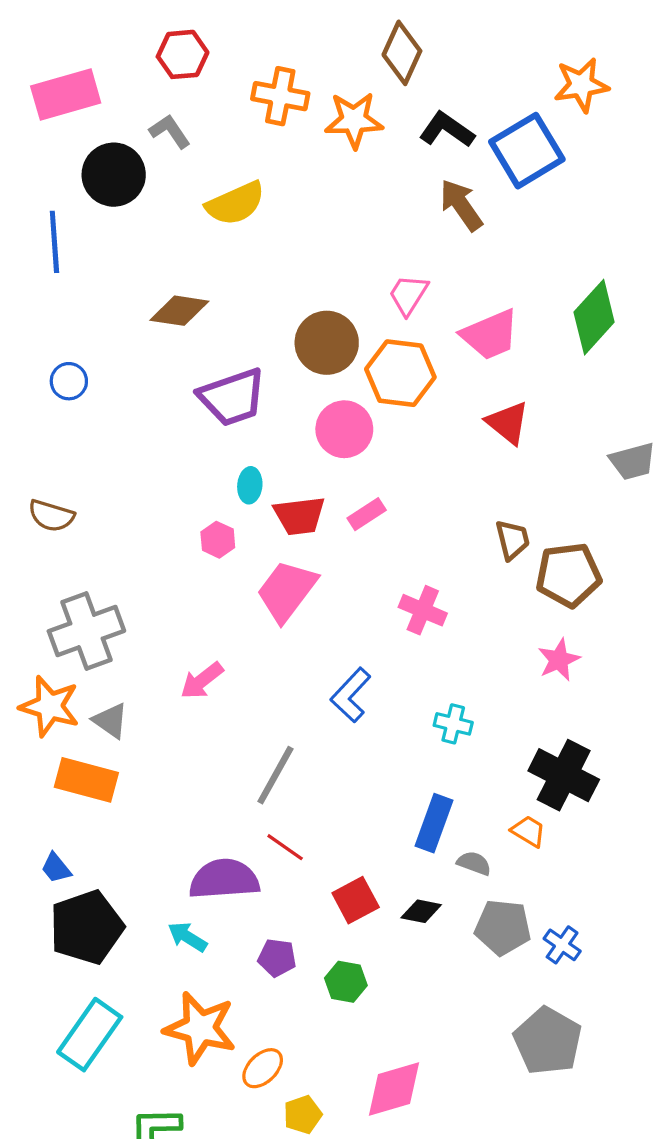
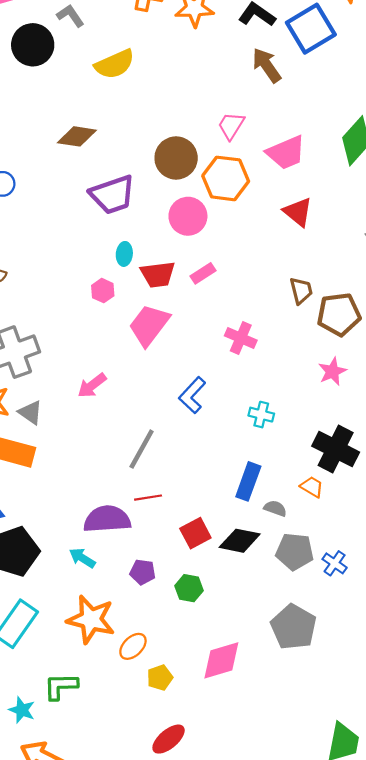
red line: (285, 847) -> (148, 498), turned -44
black diamond: (421, 911) -> (240, 541), size x1.5
gray pentagon: (548, 1041) -> (294, 627), moved

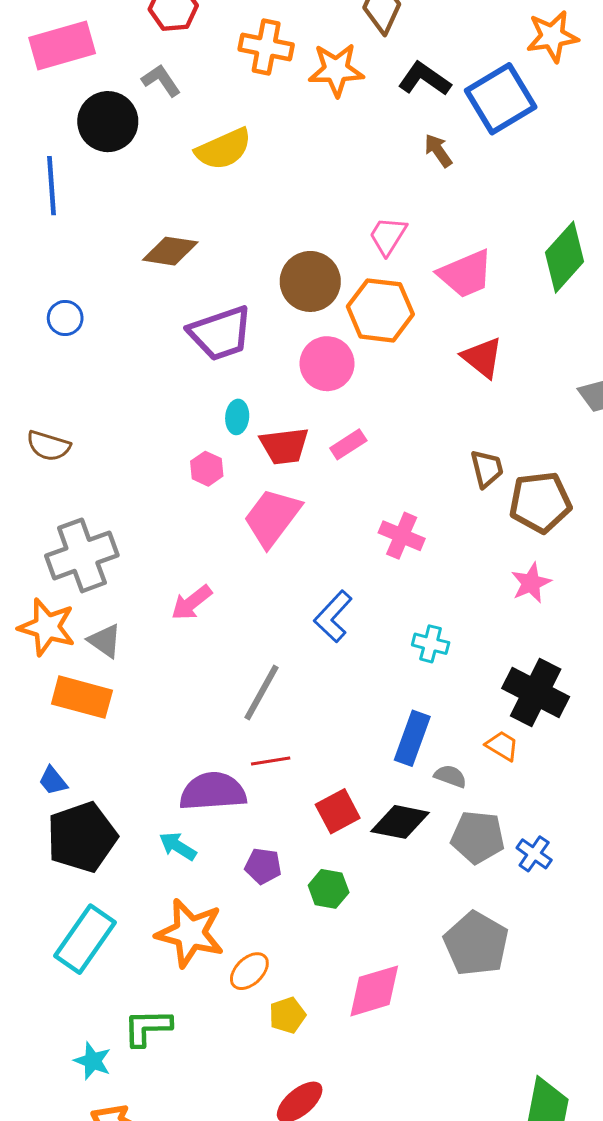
brown arrow: (267, 65) -> (438, 151), size x0.7

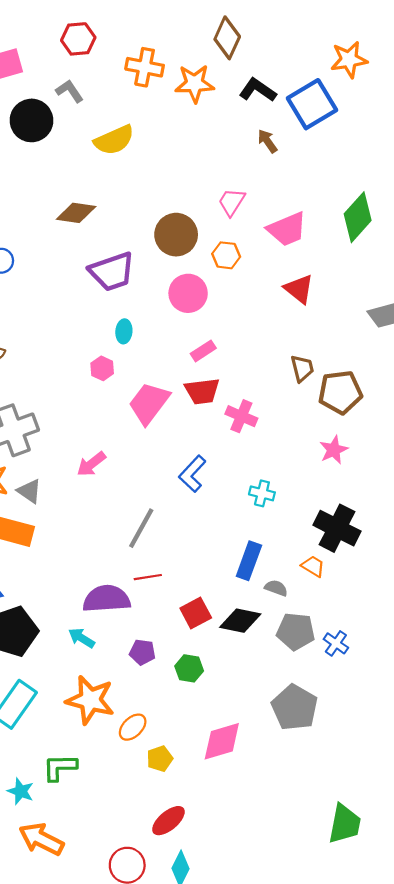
orange hexagon: (380, 310) -> (226, 255), size x0.6
red trapezoid: (284, 446) -> (202, 391), moved

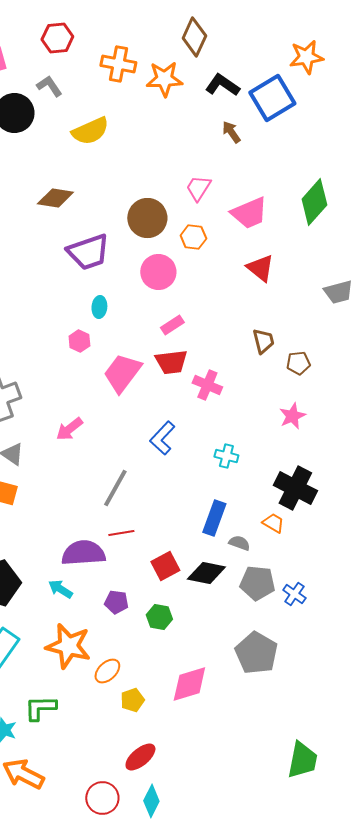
brown pentagon: (340, 392) -> (298, 363), size x0.6

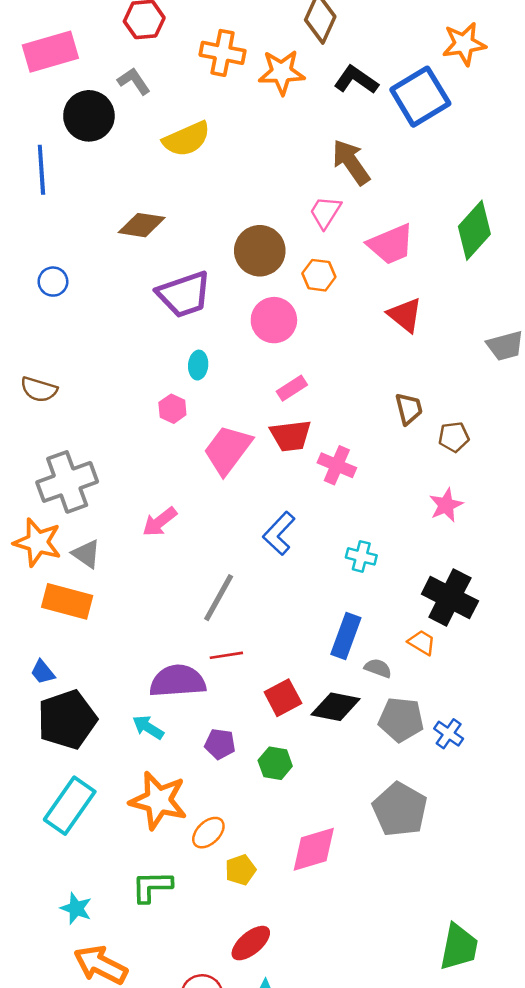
brown arrow: (231, 132) -> (351, 162), moved, size x1.6
green L-shape: (40, 708) -> (152, 887), moved

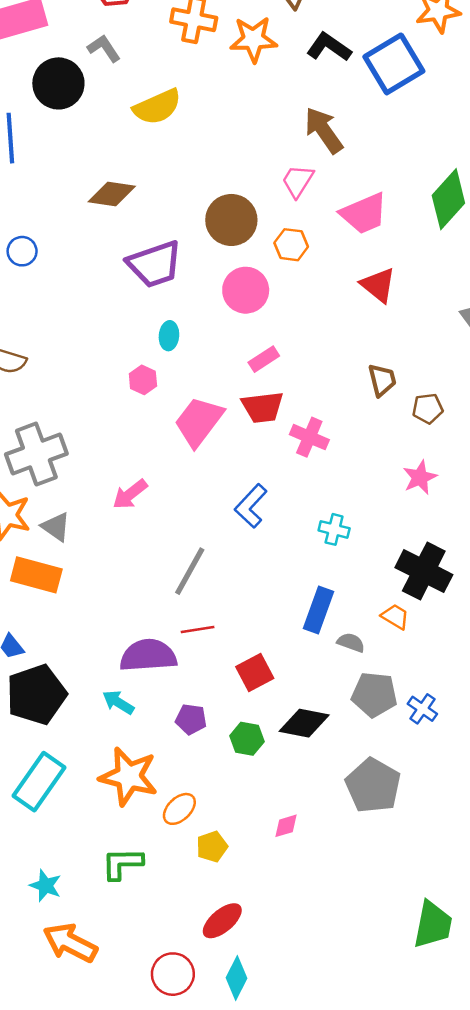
black diamond: (336, 707) -> (304, 723), moved
pink diamond: (314, 849) -> (286, 826), size x0.5

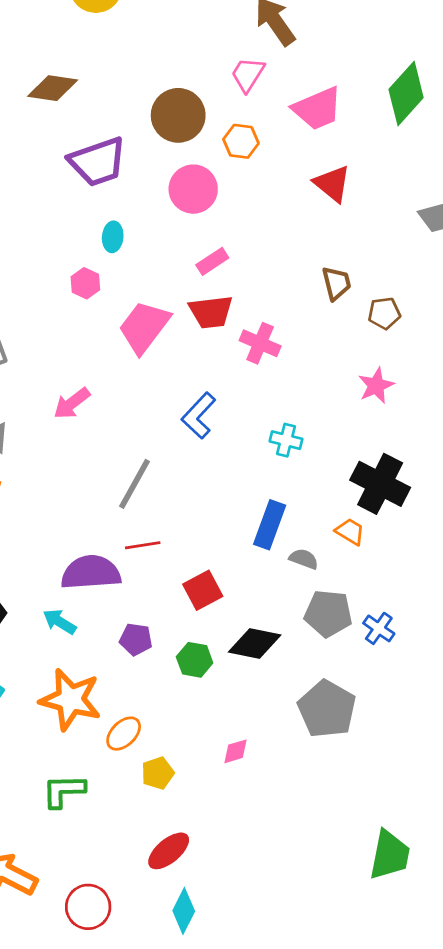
red circle: (173, 974) -> (88, 907), moved

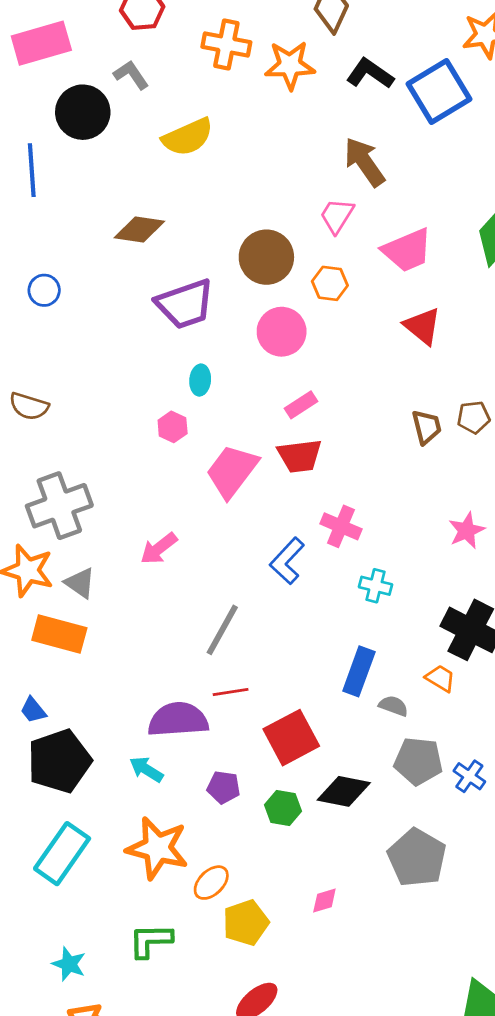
brown pentagon: (384, 313) -> (474, 417), moved
pink cross: (260, 343) -> (341, 526), moved
red square: (203, 590) -> (291, 738), size x1.4
yellow pentagon: (158, 773) -> (246, 923), size x1.4

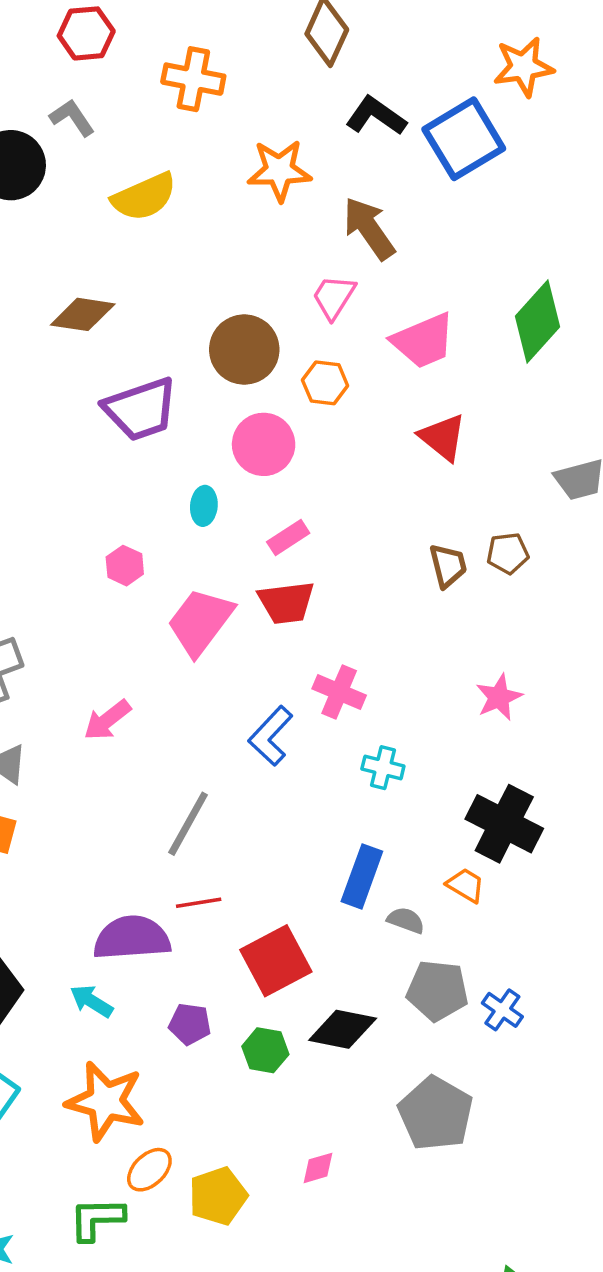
orange star: (290, 65) -> (279, 170), moved
cyan ellipse: (200, 380) -> (204, 506), moved
orange ellipse: (211, 883) -> (149, 1170), moved

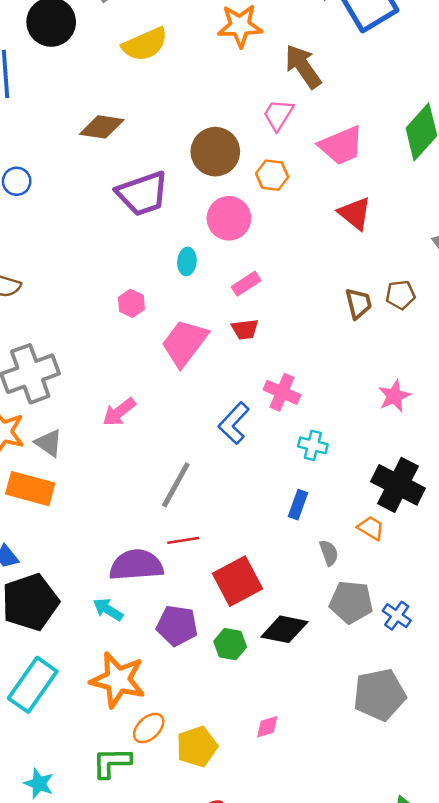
red trapezoid: (286, 602) -> (245, 329), size x0.7
blue rectangle: (362, 876) -> (298, 505), moved, size x0.7
gray semicircle: (406, 920) -> (329, 553), turned 50
purple pentagon: (190, 1024) -> (177, 626), size x1.4
gray pentagon: (436, 1113) -> (379, 695), moved, turned 30

